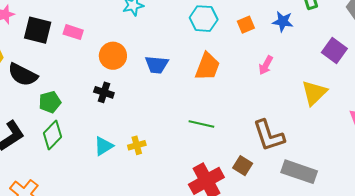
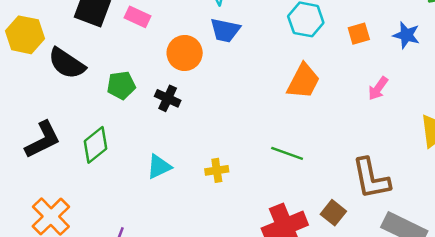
blue trapezoid: (157, 65) -> (225, 30), moved
green pentagon: (50, 102) -> (121, 85), moved
yellow cross: (137, 145) -> (217, 170), moved

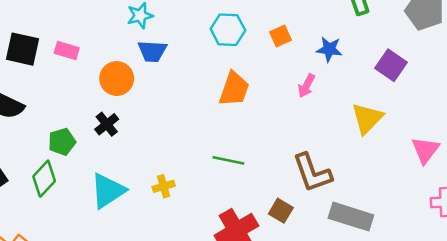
blue star: (406, 35) -> (329, 49), moved
green pentagon: (121, 85) -> (62, 142), moved
black cross: (168, 98) -> (107, 124), turned 35
cyan triangle: (159, 167) -> (108, 191), size x1.5

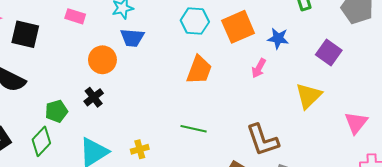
orange square: (281, 36) -> (238, 27), size x1.8
pink rectangle: (67, 50) -> (75, 16), moved

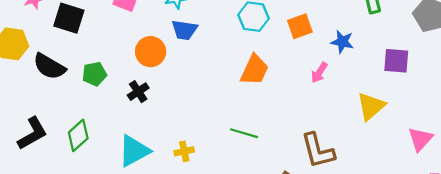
orange square: (238, 27) -> (300, 26), size x0.7
purple square: (329, 52) -> (396, 61), turned -35
green pentagon: (56, 111) -> (94, 74), moved

